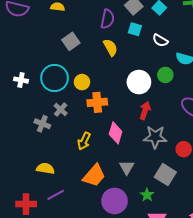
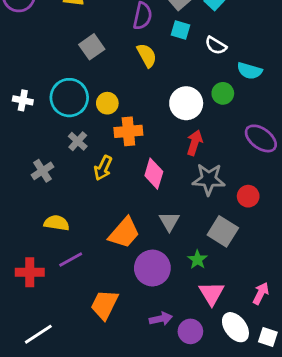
gray cross: (42, 124) -> (42, 171), moved, turned 35
yellow arrow: (84, 141) -> (103, 168), moved

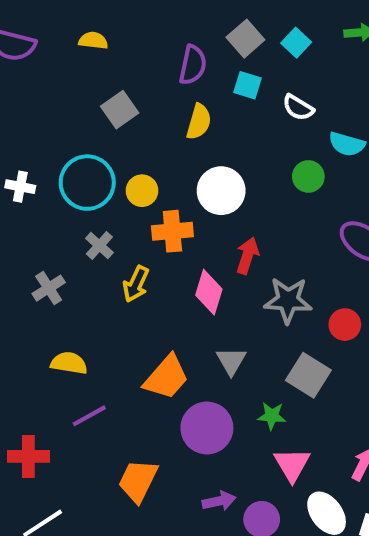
yellow semicircle: (147, 55) -> (199, 122), turned 45
white circle: (186, 103) -> (221, 191), moved
red arrow: (195, 143) -> (247, 256), moved
green star: (197, 260) -> (272, 416), turned -30
red cross: (30, 272) -> (28, 456), moved

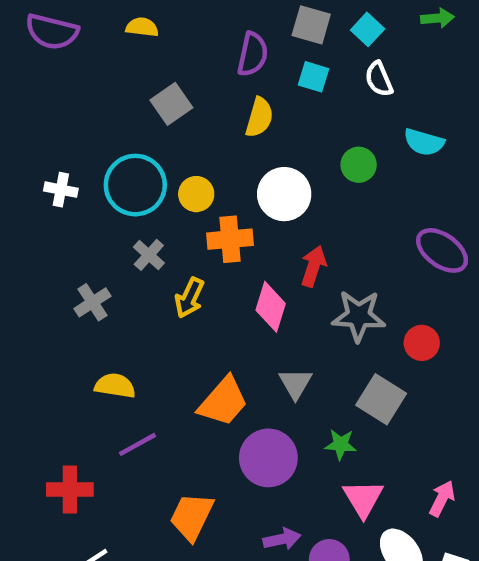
gray square: (245, 39) -> (311, 25), turned -33
white semicircle: (298, 108) -> (379, 79), moved, turned 36
green circle: (308, 176) -> (359, 165), moved

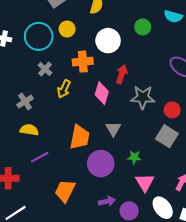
yellow circle: (196, 194) -> (67, 29), moved
gray cross: (92, 302) -> (25, 102), moved
gray square: (381, 399) -> (167, 136), moved
orange trapezoid: (223, 402) -> (80, 137), turned -30

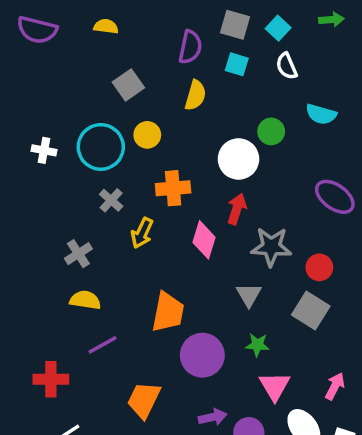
white circle: (108, 41) -> (238, 159), moved
gray triangle: (113, 129) -> (249, 295), moved

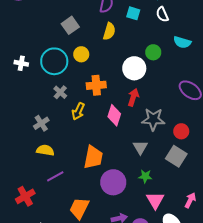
red cross: (51, 379) -> (25, 196), turned -30

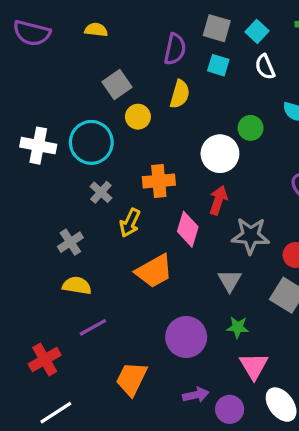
yellow circle: (81, 54) -> (138, 117), moved
white cross: (21, 63) -> (38, 146), size x1.5
orange trapezoid: (93, 157) -> (154, 271), moved, turned 50

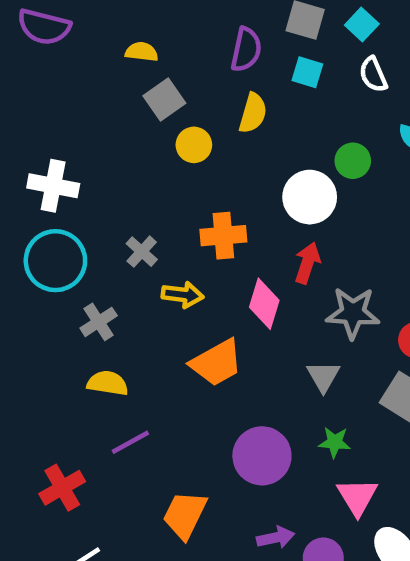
yellow semicircle: (96, 30) -> (142, 52), moved
cyan circle: (91, 142) -> (55, 261), moved
yellow arrow: (130, 223) -> (183, 295), turned -108

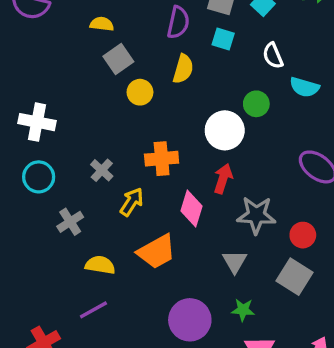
white semicircle: (373, 74) -> (273, 56), moved
cyan circle: (55, 261) -> (39, 177), size x0.7
yellow arrow: (183, 295) -> (132, 202), turned -64
yellow semicircle: (108, 383) -> (100, 265), moved

